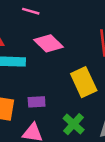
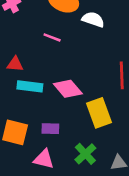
pink diamond: (49, 43) -> (68, 89), moved

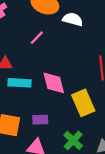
pink line: (52, 37) -> (37, 38), turned -63
pink diamond: (68, 89) -> (54, 83), turned 30

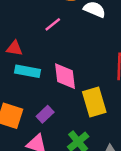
purple rectangle: (40, 120) -> (45, 114), turned -49

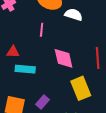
pink line: (53, 24) -> (42, 30), turned -40
pink diamond: (65, 76) -> (64, 58), moved

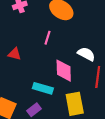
white semicircle: (74, 15) -> (86, 54), moved
cyan rectangle: (25, 69) -> (43, 88), moved

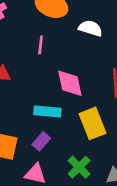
white semicircle: (86, 54) -> (90, 28), moved

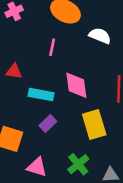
cyan rectangle: (47, 111) -> (41, 95), moved
purple rectangle: (41, 141) -> (48, 123), moved

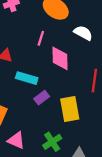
pink diamond: (76, 85) -> (60, 58), moved
purple rectangle: (48, 123) -> (42, 98), moved

